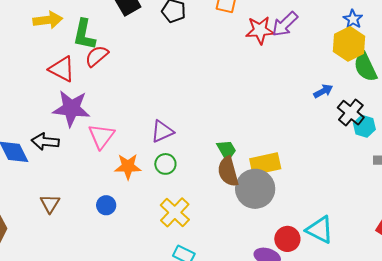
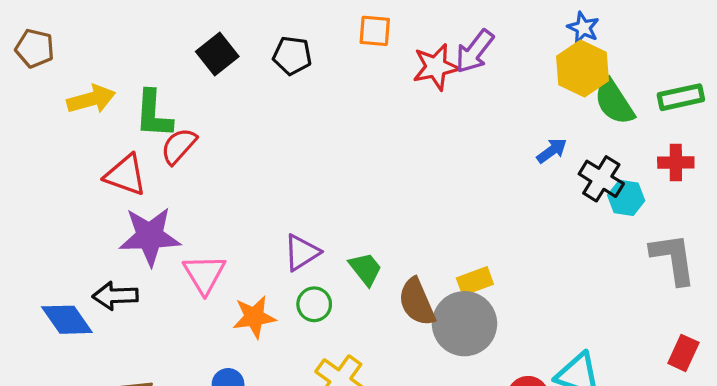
green trapezoid: (227, 150) -> (366, 269), moved
yellow rectangle: (265, 164) -> (475, 281), size x0.7

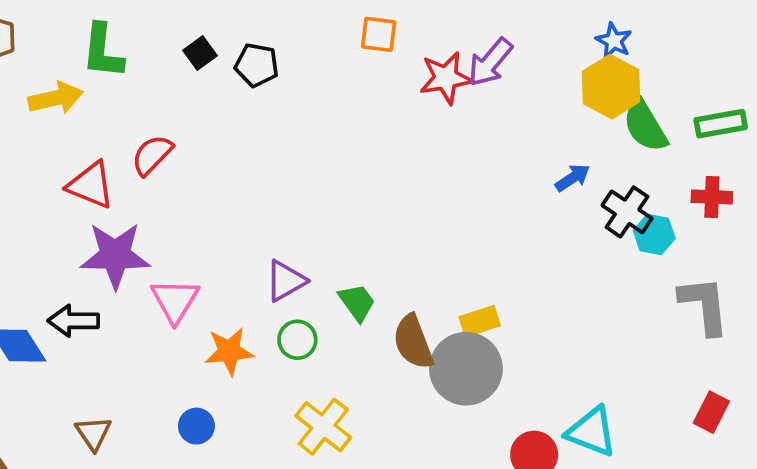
black square: (217, 54) -> (200, 53), size x0.7
black pentagon: (292, 56) -> (257, 65), moved
green L-shape: (153, 114) -> (103, 51), moved

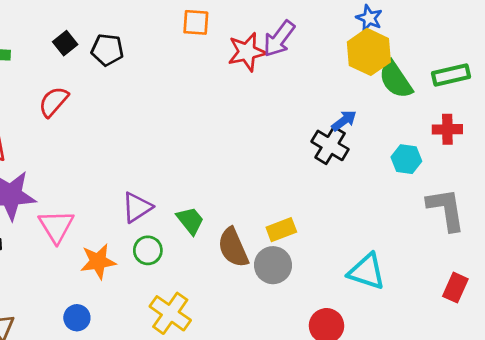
red semicircle: (152, 155) -> (53, 102), moved
black cross: (627, 212) -> (330, 145), moved
gray circle: (466, 369) -> (273, 265), size x0.7
cyan triangle: (592, 432) -> (367, 272), moved

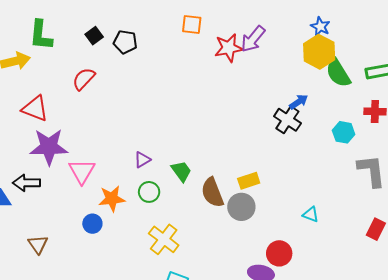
purple triangle: (137, 207) -> (142, 160), size x0.7
cyan triangle: (367, 272) -> (311, 214), size x0.6
blue circle: (77, 318) -> (92, 224), moved

